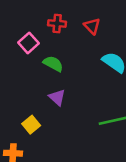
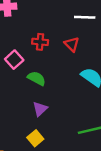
purple triangle: (57, 97) -> (40, 109), turned 35
yellow square: (31, 125) -> (35, 138), moved

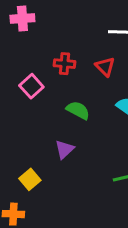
green semicircle: (37, 78) -> (78, 110), moved
yellow square: (35, 138) -> (30, 179), moved

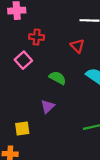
red cross: (65, 64) -> (37, 37), moved
yellow square: (30, 179) -> (22, 129), turned 32

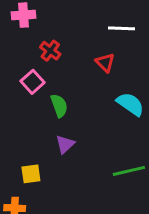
red cross: (37, 37) -> (50, 51), turned 32
green semicircle: (58, 78) -> (59, 106), moved, turned 42

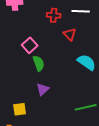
red cross: (50, 51) -> (54, 15), moved, turned -32
pink square: (32, 82) -> (30, 45), moved

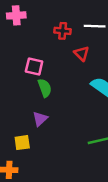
pink square: (30, 45) -> (34, 67), turned -35
purple triangle: (43, 89) -> (40, 119), moved

